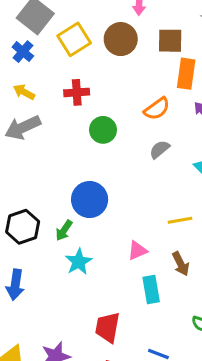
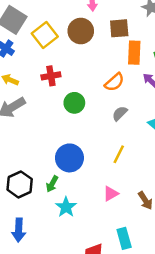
yellow line: (180, 220) -> (119, 154), moved, turned -48
cyan rectangle: (151, 289) -> (124, 238), moved

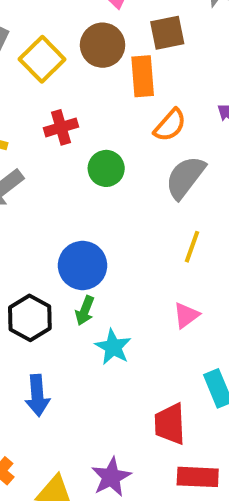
orange rectangle: (134, 53) -> (143, 76), moved
gray semicircle: (120, 113) -> (185, 177), size x1.6
blue circle: (69, 158) -> (83, 265), moved

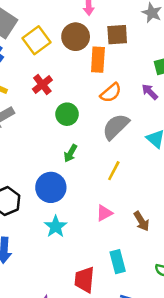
red cross: (61, 127) -> (42, 85), turned -30
blue circle: (83, 265) -> (51, 187), moved
green arrow: (85, 311) -> (71, 153), moved

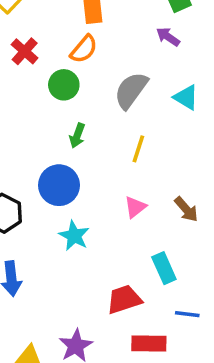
orange semicircle: (111, 93) -> (84, 49), moved
red trapezoid: (84, 280) -> (124, 299), turned 76

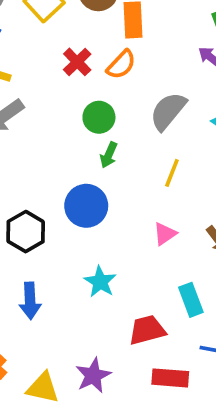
red cross: (25, 51) -> (77, 62), moved
green circle: (64, 85) -> (99, 117), moved
cyan star: (74, 236) -> (100, 282), moved

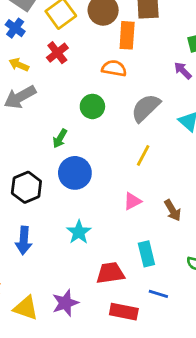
red cross: (77, 62) -> (57, 53), moved
orange semicircle: (121, 65) -> (114, 68), turned -130
green arrow: (109, 155) -> (60, 138), moved

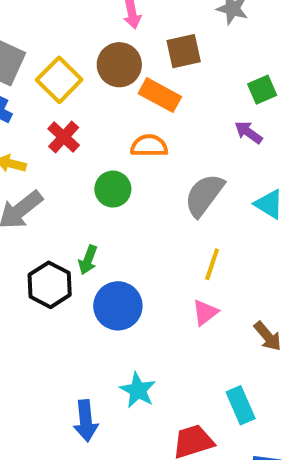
orange rectangle: (127, 35) -> (160, 95), turned -56
green circle: (92, 106) -> (113, 189), moved
black hexagon: (26, 187) -> (50, 285), moved
pink triangle: (132, 201) -> (205, 312), moved
blue arrow: (24, 240) -> (86, 421), moved

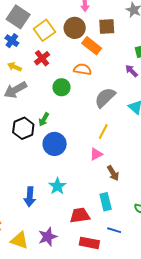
brown arrow: (268, 336) -> (113, 173), moved

